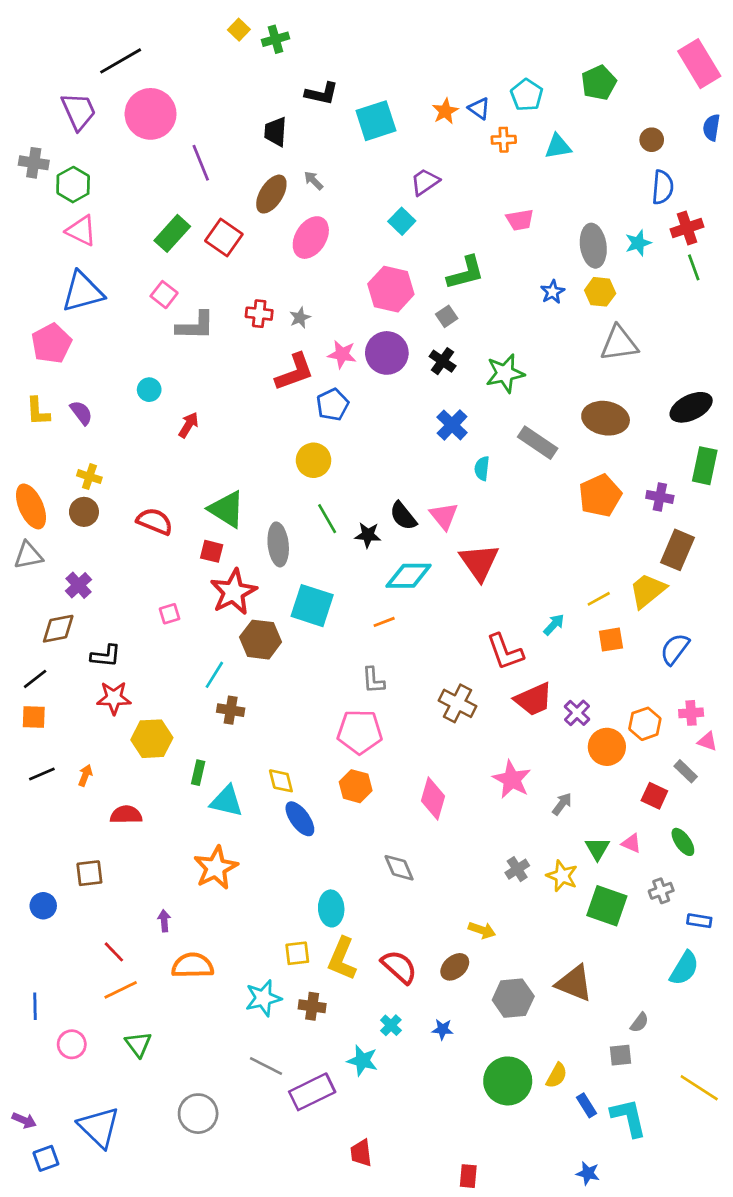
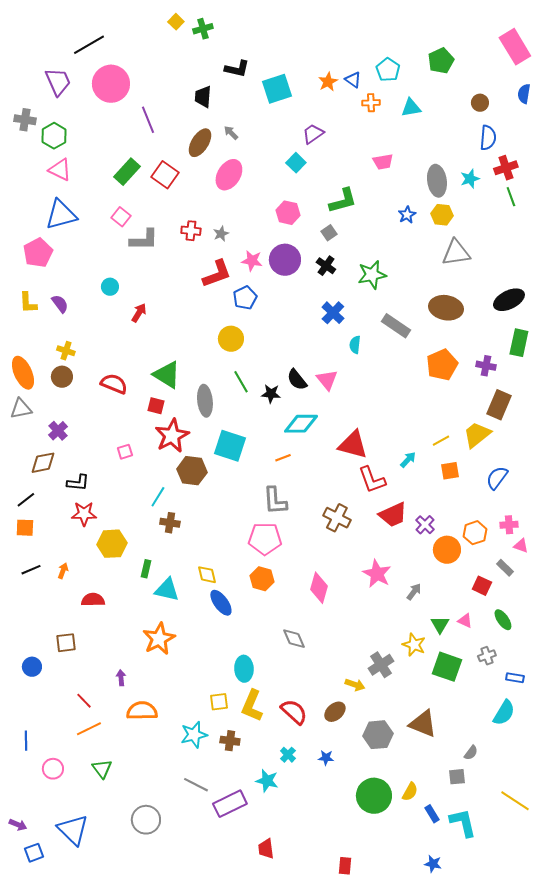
pink hexagon: (391, 289) -> (288, 213), size x0.7
red triangle: (479, 562) -> (353, 445), moved, turned -40
gray L-shape: (373, 680) -> (275, 501), size x1.4
gray cross: (517, 869) -> (381, 665), moved, size x1.4

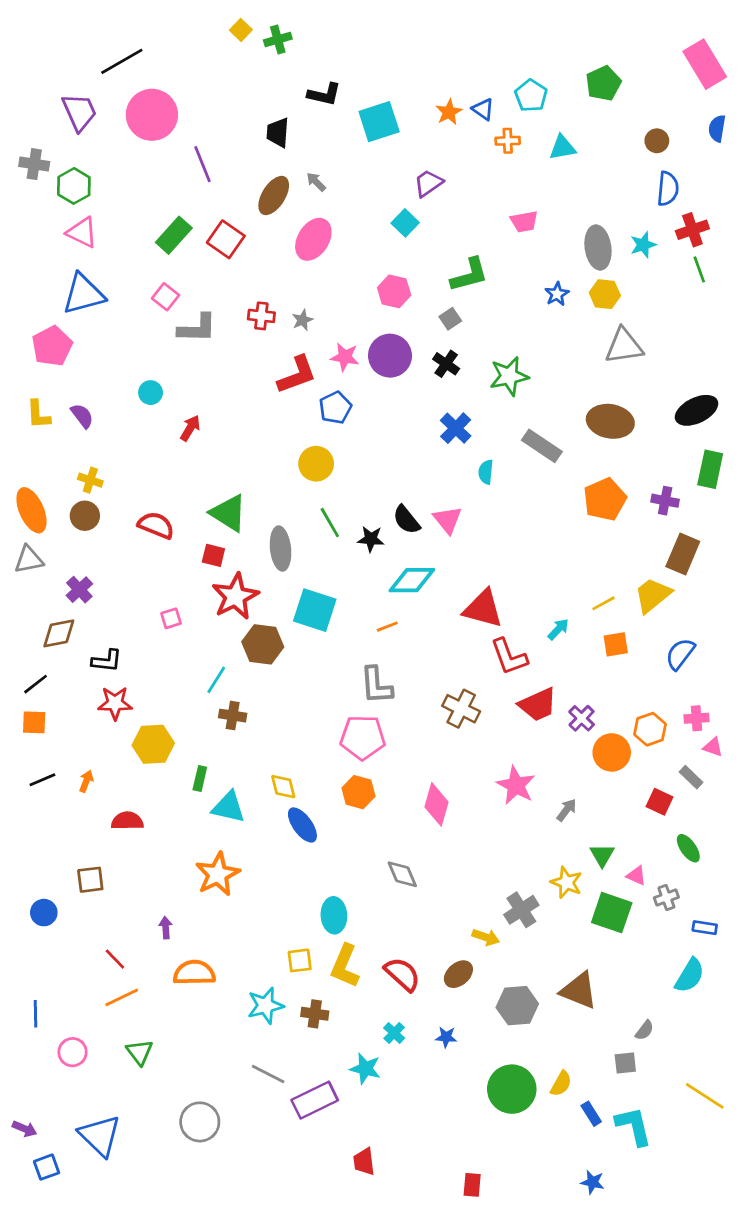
pink triangle: (465, 621) -> (636, 876), moved

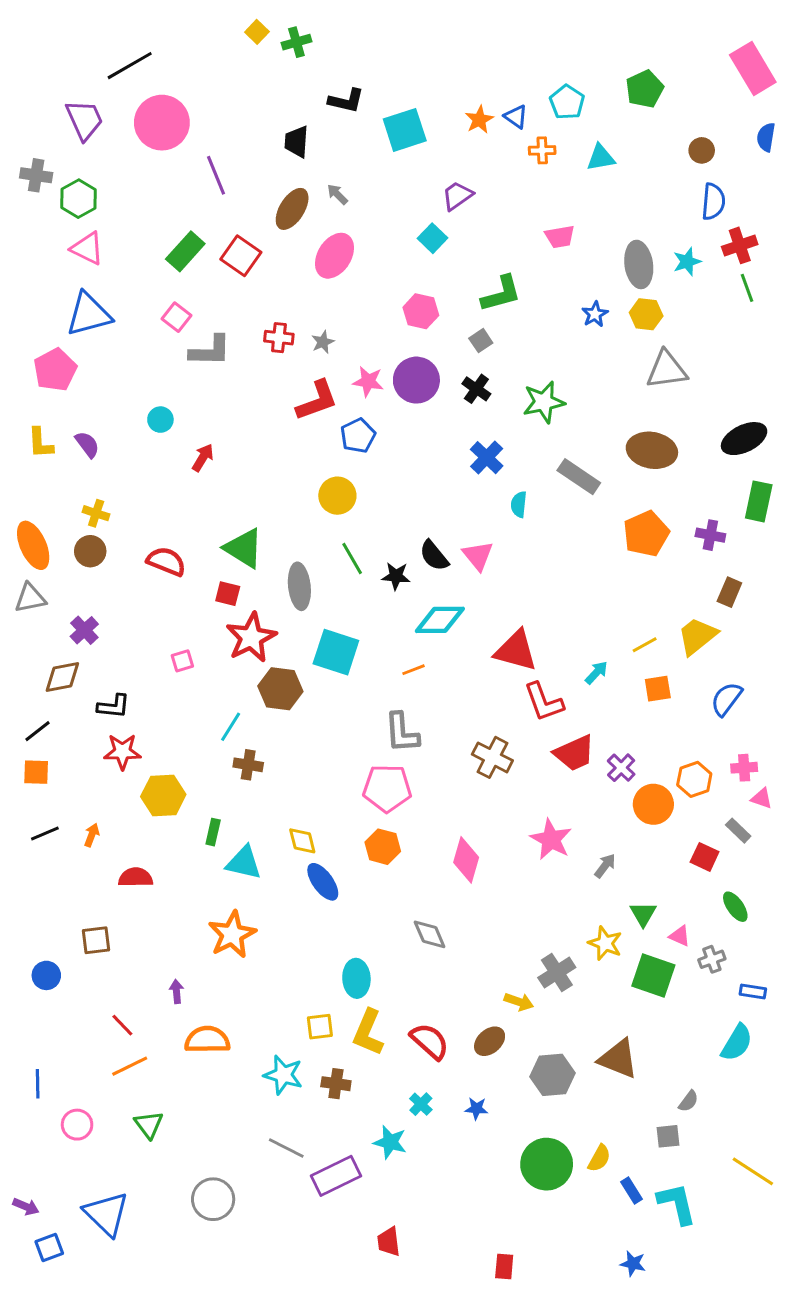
brown rectangle: (683, 554) -> (729, 592), size x0.7
cyan star: (265, 1006) -> (283, 1075), turned 30

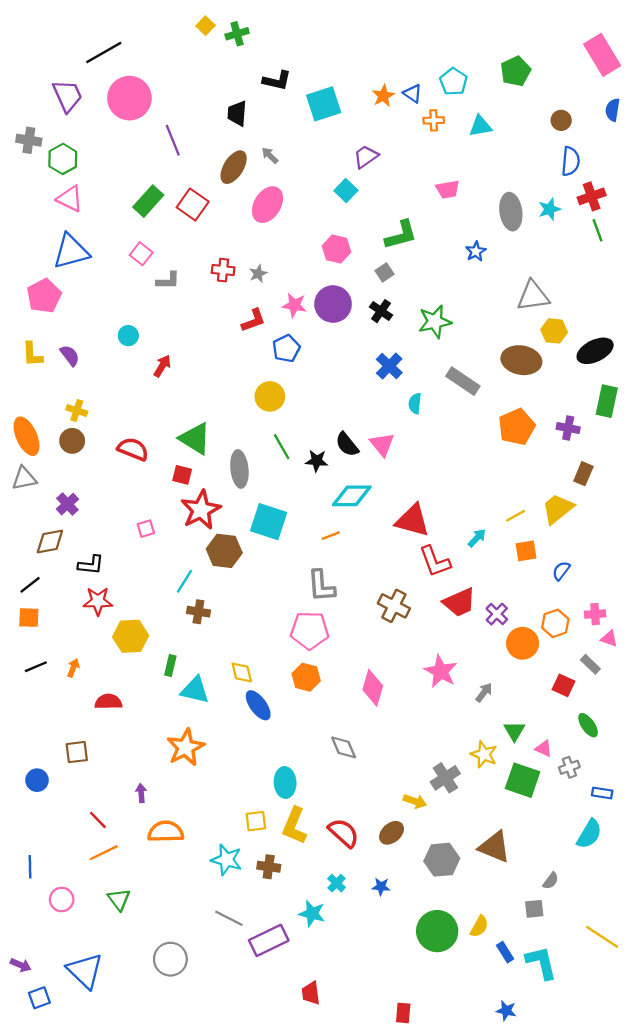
yellow hexagon: (646, 314) -> (554, 331), moved
gray L-shape: (210, 351) -> (168, 281), size x0.7
red L-shape: (317, 401) -> (253, 320), size x0.7
blue semicircle: (727, 699) -> (561, 571), moved, size x0.7

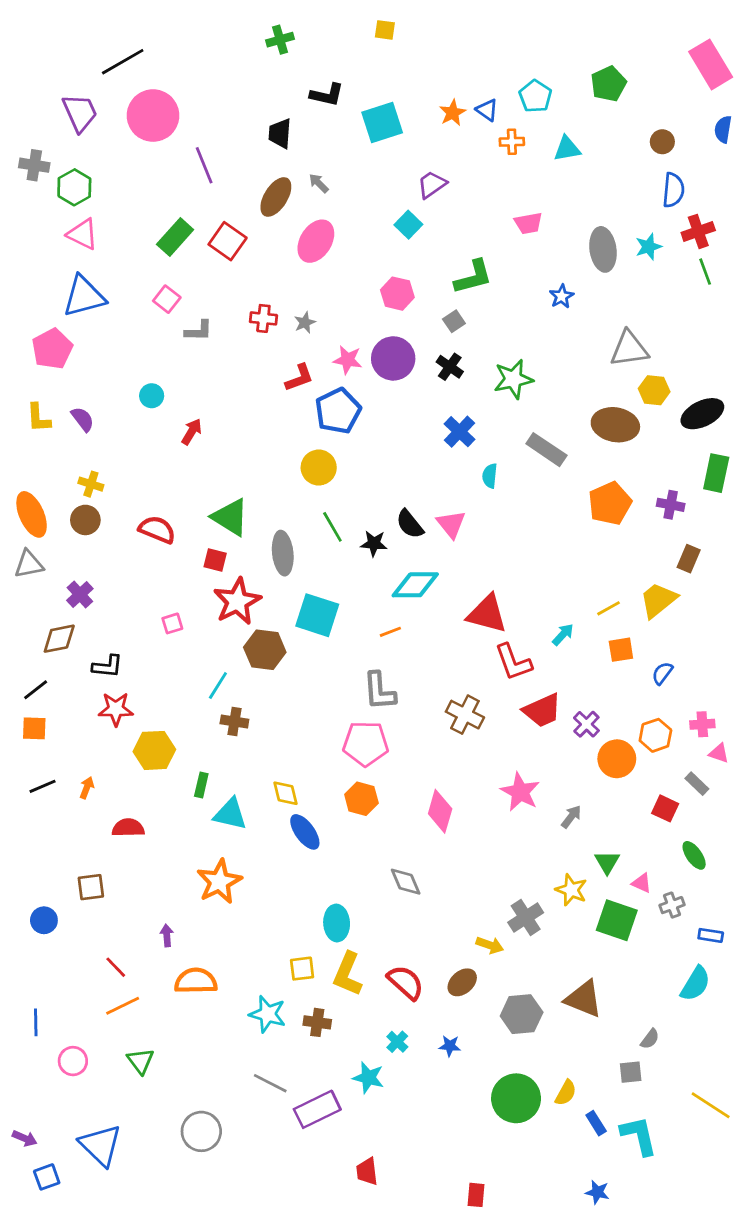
yellow square: (206, 26) -> (385, 30), moved, turned -36
blue pentagon: (286, 348) -> (338, 411), size x1.4

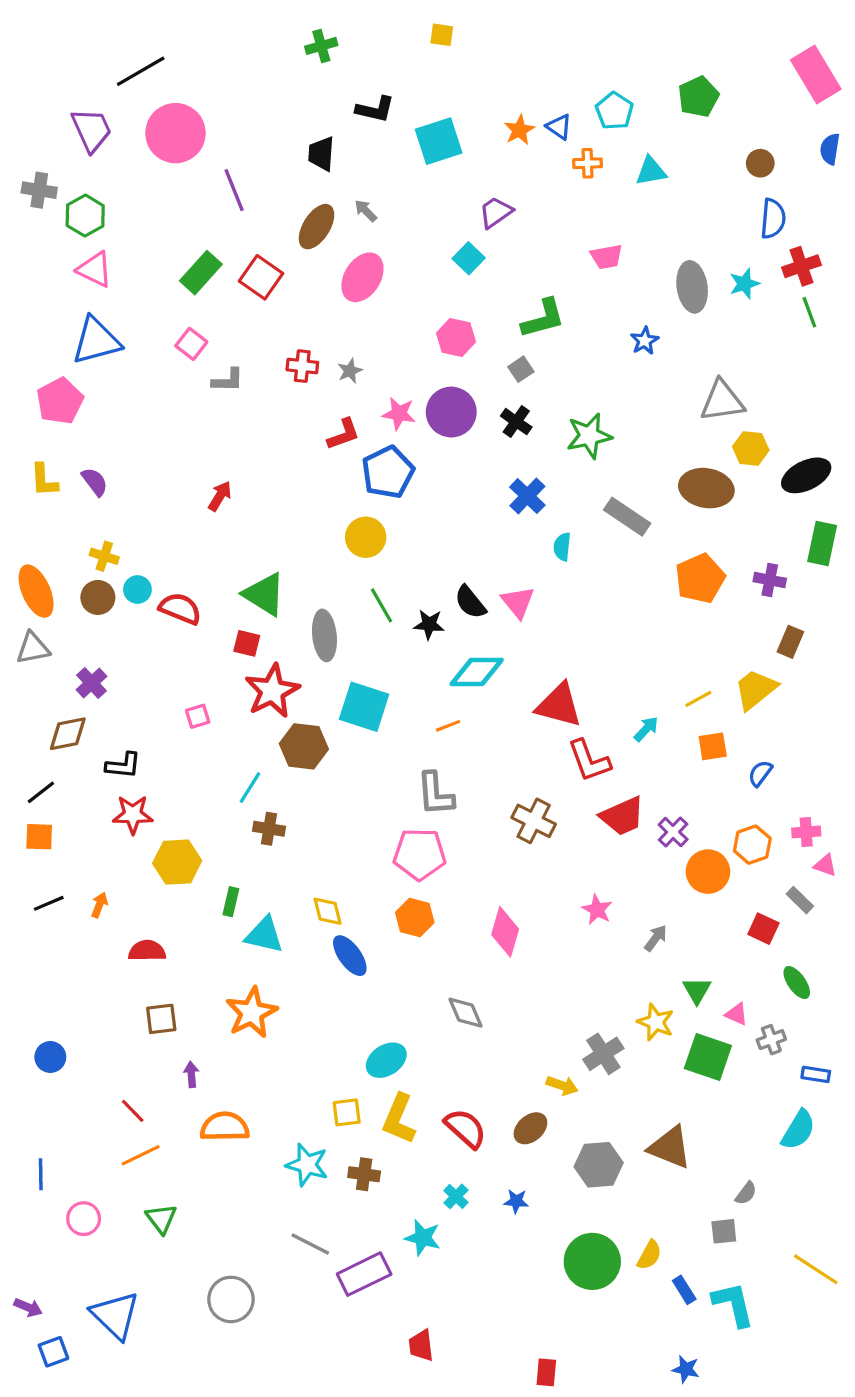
cyan circle: (152, 396) -> (137, 590), moved
pink star: (520, 792) -> (597, 910), size x0.7
brown square: (91, 887) -> (161, 1019), moved
cyan ellipse: (337, 923) -> (386, 1060), turned 60

